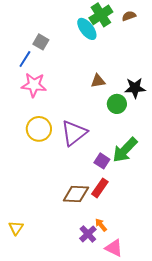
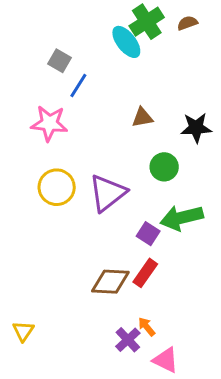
blue line: (25, 59) -> (78, 86), moved
green circle: (117, 104) -> (164, 167), moved
green arrow: (125, 150) -> (182, 218), turned 32

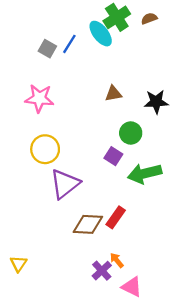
blue line: (78, 86) -> (69, 44), moved
purple triangle: (107, 193) -> (65, 184), moved
purple square: (148, 234) -> (113, 156), moved

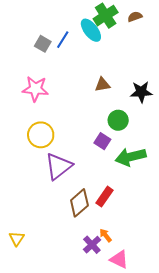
brown diamond: (88, 224) -> (79, 203), turned -44

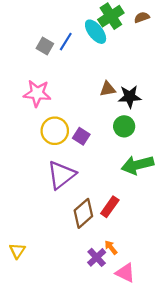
black star: (141, 92) -> (130, 97), moved
yellow circle: (41, 135) -> (55, 131), moved
purple square: (102, 141) -> (81, 136), moved

